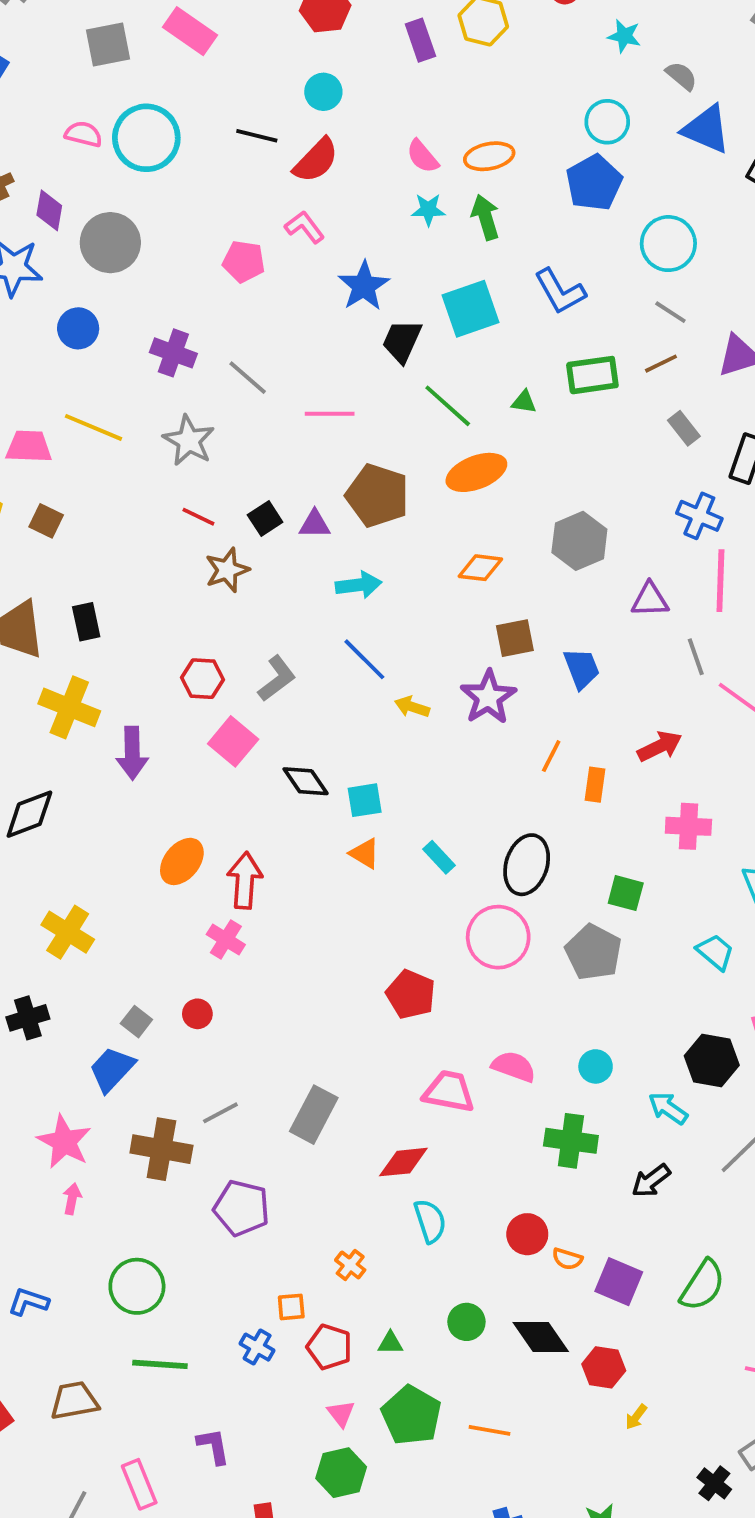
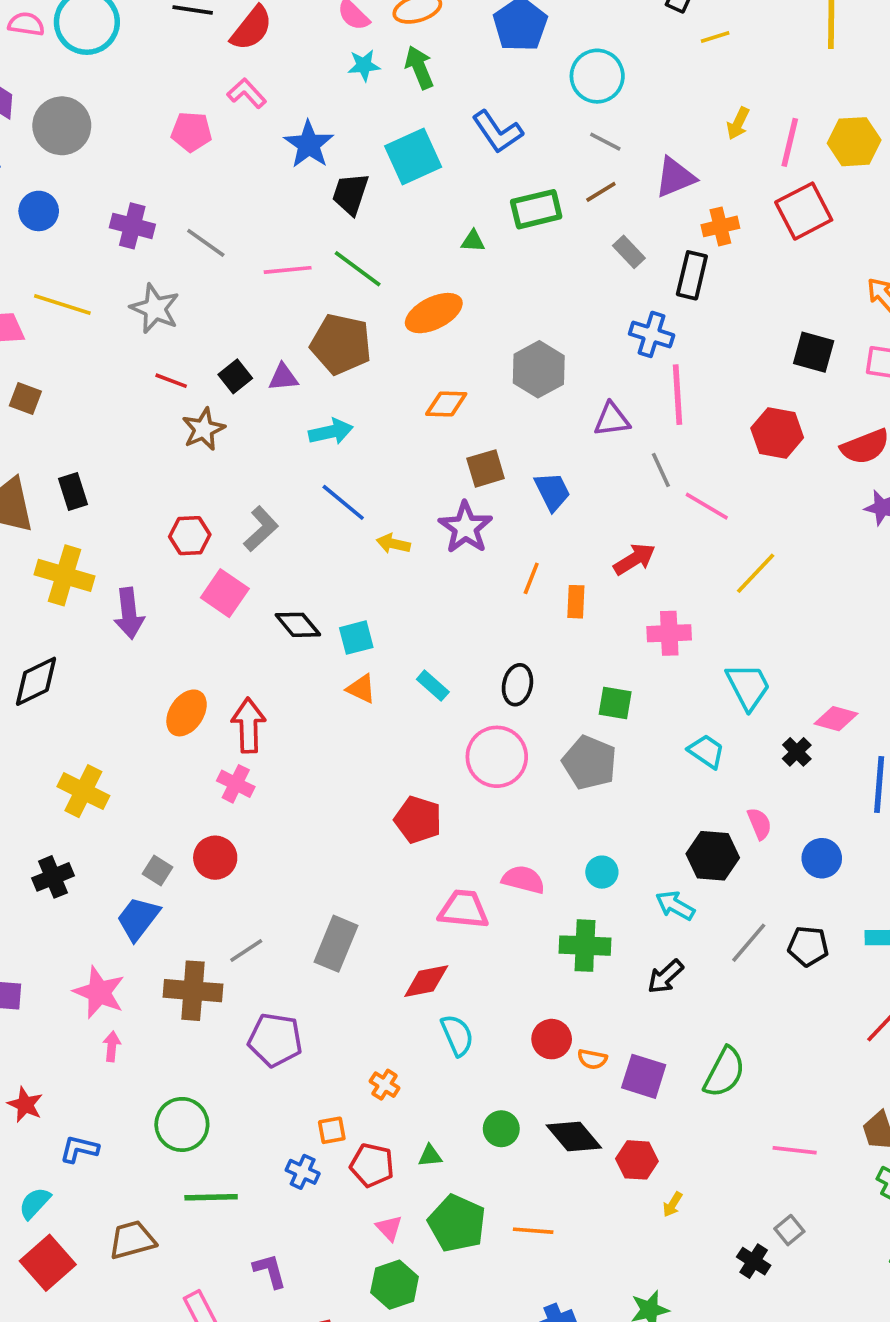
green line: (448, 406) -> (358, 269), moved
black ellipse: (527, 865) -> (517, 685), size x0.7
red circle: (197, 1014) -> (215, 858), size x1.5

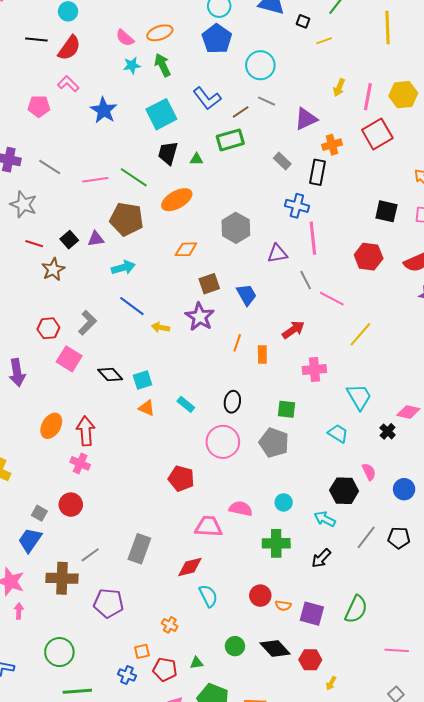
brown line: (601, 192) -> (241, 112), moved
black trapezoid: (350, 194) -> (168, 153), moved

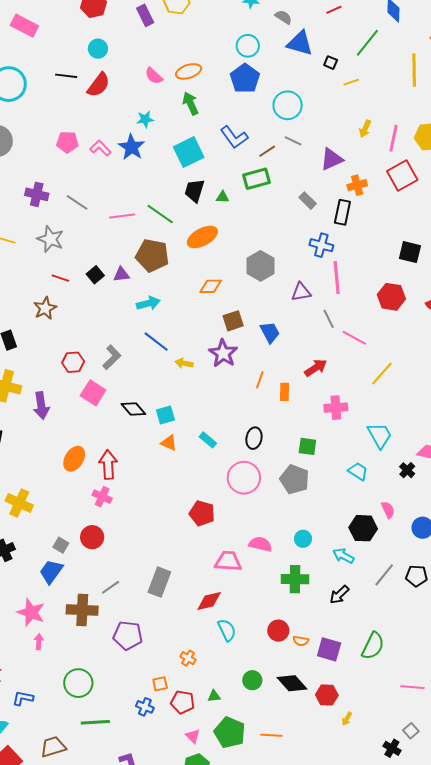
cyan star: (132, 65) -> (145, 119), moved
pink L-shape: (68, 84) -> (100, 148), moved
brown star: (53, 269) -> (45, 308), moved

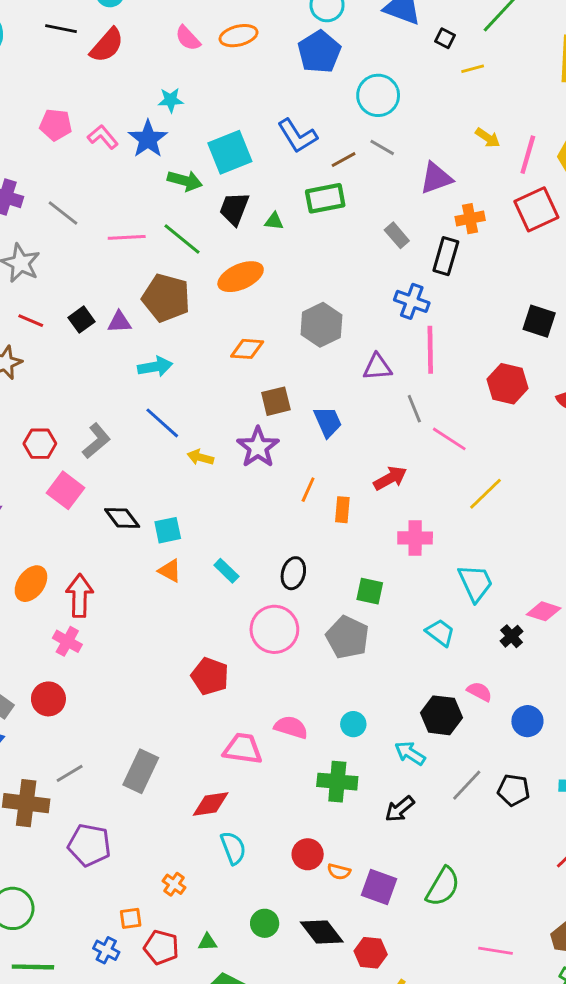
green arrow: (191, 103) -> (185, 181), moved, turned 125
yellow arrow: (365, 129) -> (488, 138), turned -84
pink semicircle: (388, 510) -> (479, 692), turned -42

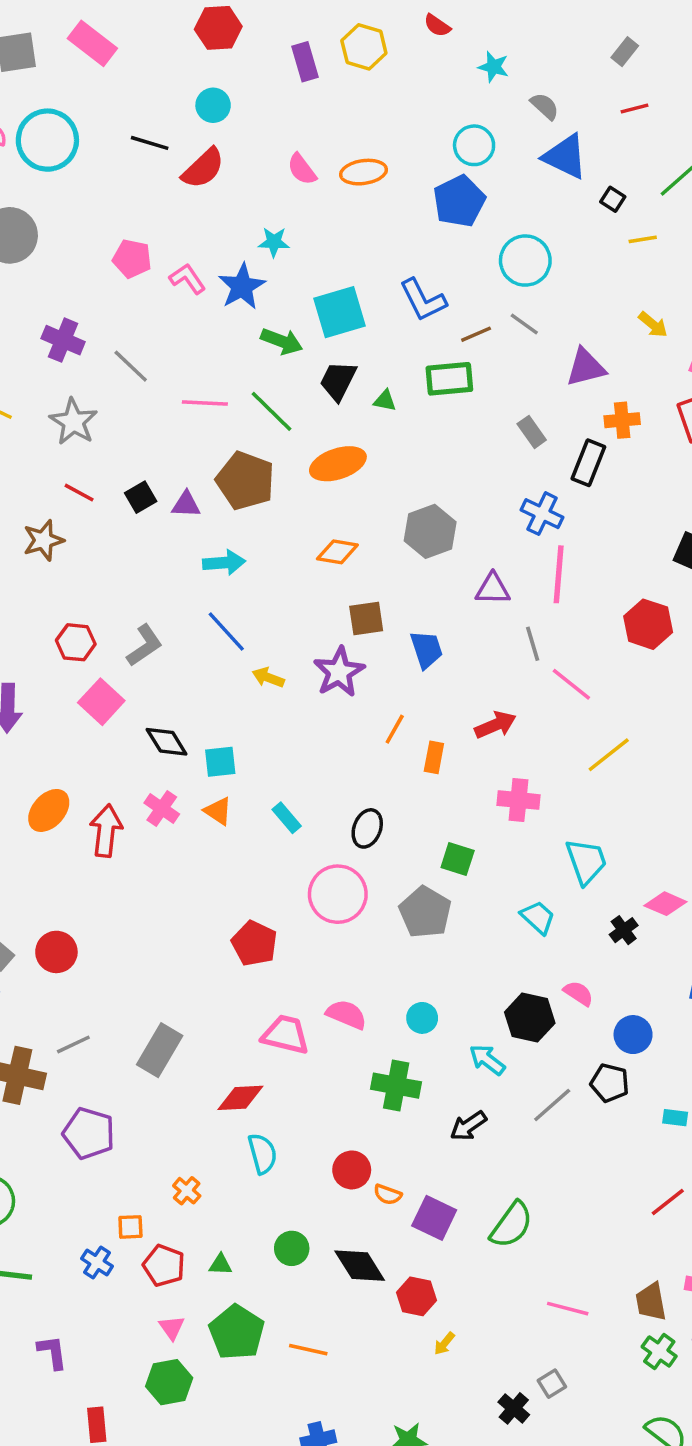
pink cross: (67, 641) -> (162, 809), moved
black pentagon: (514, 790) -> (610, 1083), moved

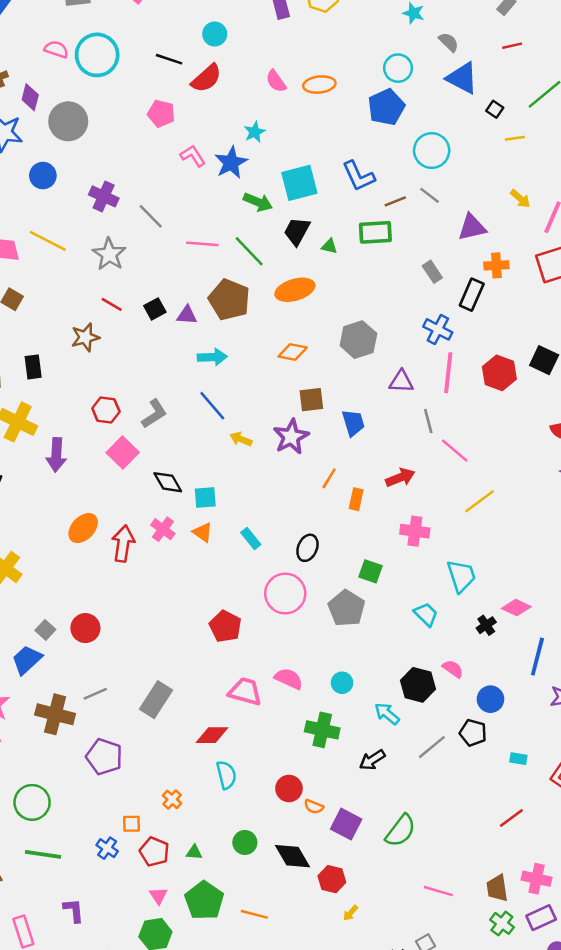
cyan star: (274, 242) -> (255, 132), turned -30
pink pentagon: (132, 259) -> (161, 114), moved
red hexagon: (648, 624) -> (499, 373), moved

